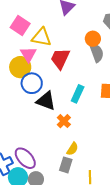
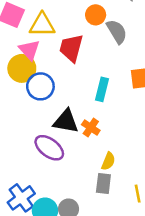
orange circle: (93, 39) -> (96, 15), moved
black triangle: (46, 101) -> (66, 121), moved
purple ellipse: (25, 158) -> (49, 148), moved

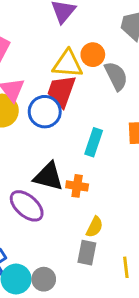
yellow triangle: (42, 25) -> (68, 64), moved
blue circle: (40, 86) -> (45, 112), moved
orange cross: (91, 127) -> (77, 186), turned -30

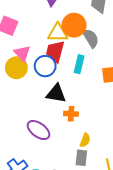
orange circle: (93, 55) -> (74, 25), size x1.5
cyan rectangle: (94, 142) -> (79, 64), moved
black triangle: (48, 176) -> (56, 94), moved

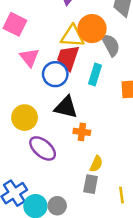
yellow circle: (16, 68) -> (25, 118), moved

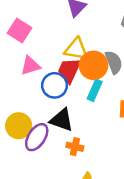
orange circle: (92, 29) -> (93, 65), moved
pink triangle: (29, 57) -> (30, 66), turned 45
purple ellipse: (43, 148) -> (37, 137), moved, turned 76

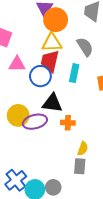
orange circle: (93, 65) -> (56, 20), moved
pink triangle: (30, 66) -> (17, 64), turned 30
purple ellipse: (37, 137) -> (35, 122), turned 55

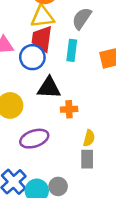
gray semicircle: (85, 47) -> (82, 18), turned -108
purple ellipse: (35, 122) -> (34, 139), moved

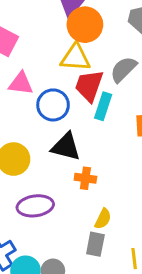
red trapezoid: (42, 39) -> (89, 86), moved

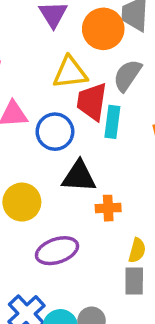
orange circle: (85, 25) -> (103, 29), moved

